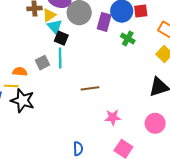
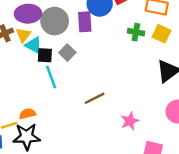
green cross: (128, 39) -> (136, 32), moved
gray square: (42, 63) -> (67, 53), moved
orange semicircle: (20, 72) -> (27, 114), moved

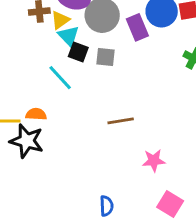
purple rectangle: (85, 22) -> (137, 27), turned -36
gray square: (67, 53) -> (106, 57), turned 35
cyan line: (51, 77) -> (60, 78), moved, turned -40

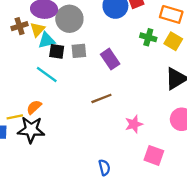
purple rectangle: (137, 27) -> (110, 59), moved
cyan triangle: (69, 36) -> (46, 40), turned -48
orange semicircle: (36, 114) -> (34, 107), turned -35

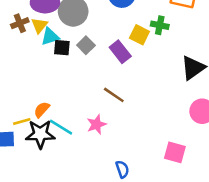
yellow square: (173, 41) -> (139, 35), moved
gray square: (79, 51) -> (86, 45), turned -35
cyan line: (47, 74) -> (61, 127), moved
brown line: (101, 98) -> (114, 95), turned 60
pink star: (134, 124) -> (96, 124), moved

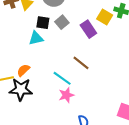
cyan triangle: (50, 37) -> (36, 38), moved
pink star: (96, 124) -> (66, 95), moved
cyan line: (61, 127) -> (62, 78), moved

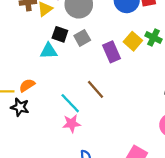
black star: (21, 89) -> (20, 107), size x0.7

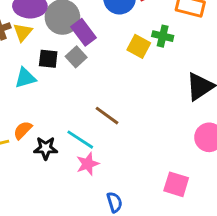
cyan triangle: (49, 51) -> (25, 78), moved
purple rectangle: (111, 52) -> (84, 32), moved
black star: (20, 107) -> (46, 148), moved

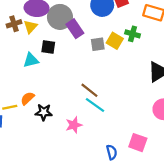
gray square: (76, 57) -> (98, 44), moved, turned 32
cyan line: (80, 140) -> (95, 105), moved
blue semicircle: (115, 202) -> (112, 152), moved

